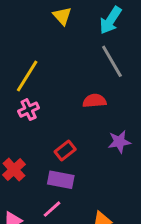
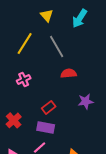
gray line: (112, 61) -> (57, 46), moved
yellow line: (27, 76) -> (25, 43), moved

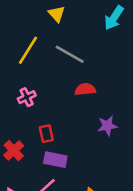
cyan arrow: (80, 18) -> (114, 18), moved
gray line: (57, 46) -> (70, 54), turned -30
red rectangle: (49, 107) -> (46, 134), moved, turned -64

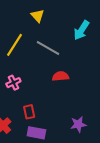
cyan arrow: (114, 18) -> (81, 30), moved
purple star: (107, 126) -> (78, 124), moved

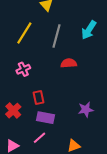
cyan arrow: (81, 30) -> (89, 30), moved
gray line: (48, 48) -> (57, 36), turned 75

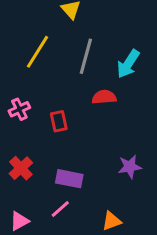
cyan arrow: (89, 30) -> (128, 64), moved
pink cross: (23, 69) -> (19, 109), moved
red rectangle: (38, 97) -> (59, 121), moved

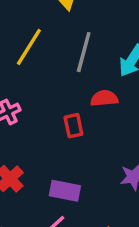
red rectangle: (59, 121) -> (73, 126), moved

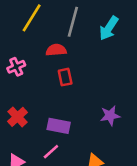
red semicircle: (104, 98) -> (56, 50), moved

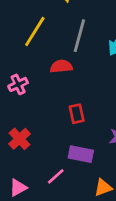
red rectangle: (65, 77) -> (77, 114), moved
purple rectangle: (59, 126) -> (81, 154), moved

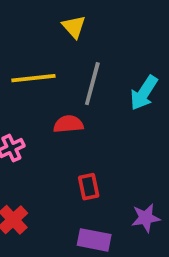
yellow line: (35, 32) -> (33, 78), turned 52

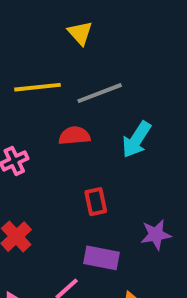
gray line: (92, 84) -> (100, 93), turned 54
cyan arrow: (144, 93) -> (136, 140), moved

